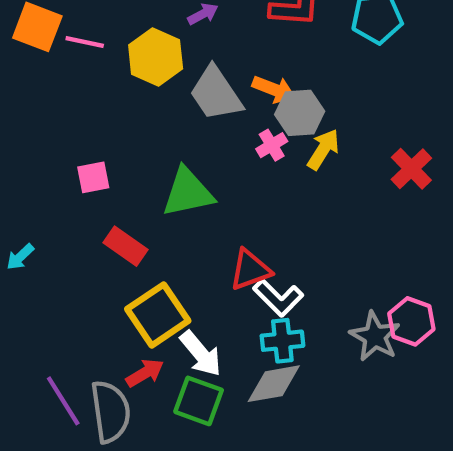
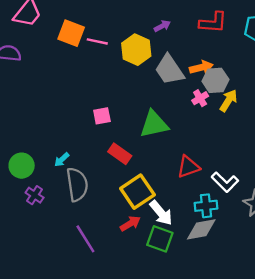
orange arrow: (274, 89) -> (201, 67), turned -35
white L-shape: (278, 298) -> (225, 182), moved
gray semicircle: (110, 412) -> (77, 184), moved

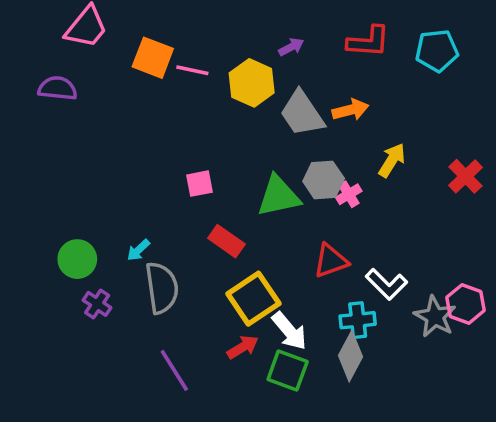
gray hexagon: (215, 80) -> (324, 180), moved
pink cross: (200, 98) -> (349, 194), moved
gray diamond: (201, 229) -> (350, 356), turned -52

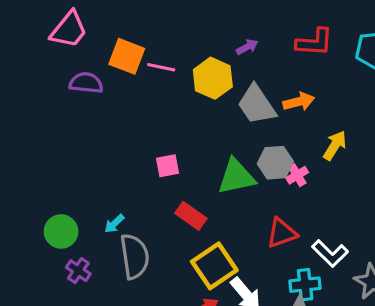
purple semicircle: (58, 88) -> (86, 83), moved

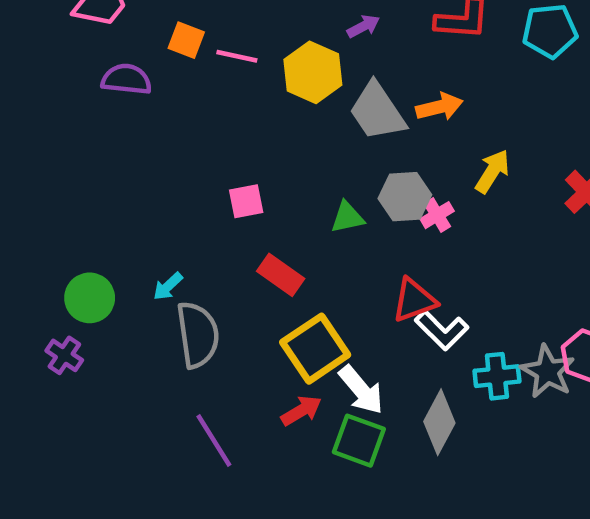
orange square: (127, 56) -> (186, 40), size x0.7
green triangle: (236, 177) -> (347, 217), size x0.6
white L-shape: (330, 253) -> (442, 330), moved
purple cross: (78, 271) -> (64, 355), moved
cyan cross: (305, 285) -> (497, 376), moved

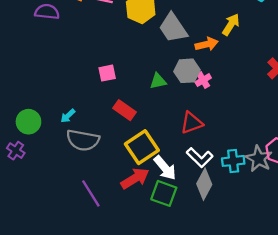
orange arrow: (439, 107) -> (207, 44), moved
yellow arrow: (492, 171) -> (231, 24), moved
white L-shape: (442, 330) -> (200, 158), moved
gray semicircle: (198, 335) -> (83, 140), turned 108
red arrow: (301, 411) -> (135, 178), size x1.4

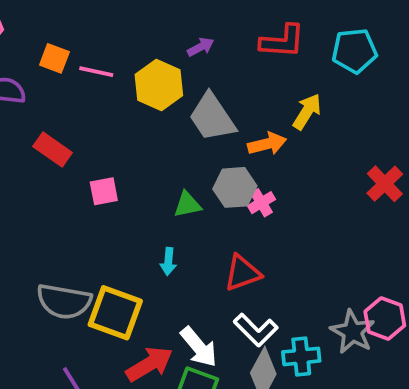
red rectangle: (124, 110) -> (53, 150), moved
cyan arrow: (68, 116) -> (168, 262), moved, turned -42
yellow square: (142, 147) -> (115, 313), moved, turned -36
cyan cross: (233, 161) -> (301, 356), moved

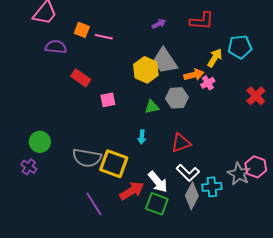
cyan pentagon: (354, 51) -> (240, 47), moved
yellow hexagon: (159, 85) -> (146, 70), moved
pink cross: (261, 203) -> (208, 83), moved

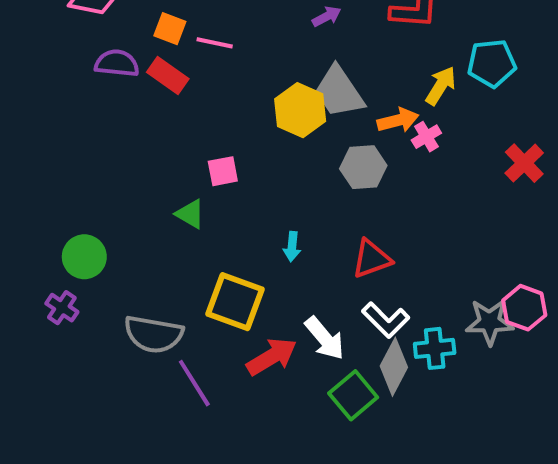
red rectangle: (81, 78) -> (168, 75), moved
green triangle: (152, 107) -> (190, 214), moved, turned 42
gray semicircle: (87, 158) -> (154, 334), moved
gray star: (239, 174) -> (490, 322), turned -30
green square: (157, 204) -> (353, 395), moved, turned 30

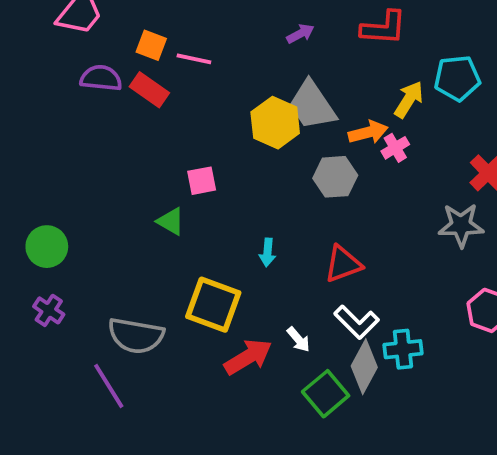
green circle: (84, 257) -> (47, 247), moved
gray star: (490, 322) -> (461, 225), moved
white arrow: (325, 338) -> (298, 339), size x0.6
purple line: (194, 383) -> (109, 386), moved

